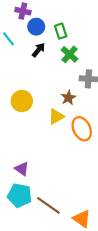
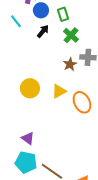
brown star: (68, 98) -> (70, 64), moved
yellow circle: (22, 101) -> (30, 88), moved

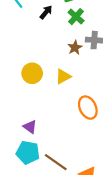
orange ellipse: (82, 102) -> (88, 108), moved

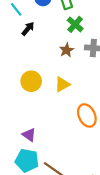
black arrow: (46, 12) -> (28, 29), moved
brown star: (75, 48) -> (67, 50), moved

